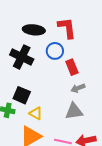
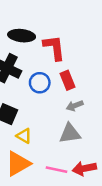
red L-shape: (67, 28) -> (54, 48), moved
blue circle: (55, 51) -> (40, 83), moved

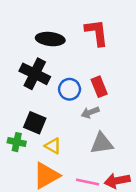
red L-shape: (54, 48) -> (97, 33), moved
gray arrow: (75, 106) -> (90, 112), moved

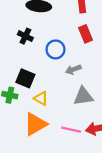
black cross: (35, 74) -> (25, 36), size x0.6
red rectangle: (99, 87) -> (86, 34), moved

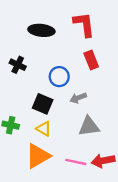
black cross: (25, 36) -> (18, 65), moved
black square: (25, 78) -> (43, 104), moved

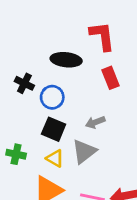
black ellipse: (41, 30) -> (66, 60), moved
blue circle: (59, 77) -> (52, 97), moved
gray triangle: (89, 126) -> (84, 151), moved, turned -30

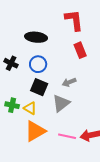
black ellipse: (66, 60) -> (36, 37), moved
black cross: (24, 83) -> (11, 63), moved
yellow triangle: (55, 158) -> (30, 108), moved

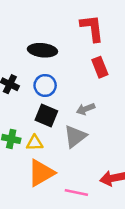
yellow triangle: (30, 108) -> (35, 143), turned -32
pink line: (67, 136) -> (76, 192), moved

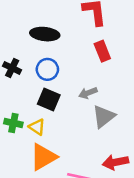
gray triangle: (75, 136) -> (104, 116), moved
yellow triangle: (35, 143) -> (37, 127), turned 36

